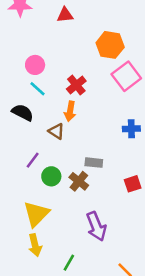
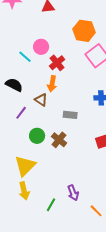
pink circle: (35, 65) -> (41, 47), moved
cyan line: (38, 89) -> (25, 57), moved
purple line: (33, 160) -> (21, 113), moved
gray rectangle: (94, 163) -> (70, 115), moved
purple arrow: (96, 226) -> (73, 193), moved, size x0.7

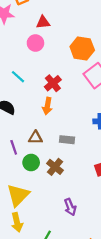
pink circle: (41, 47) -> (35, 43), moved
brown triangle: (41, 100) -> (35, 138), moved, turned -32
purple line: (21, 113) -> (14, 147), moved, turned -56
purple arrow: (73, 193) -> (70, 207), moved

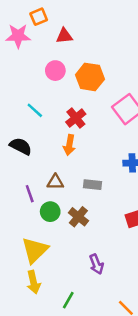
red triangle: (43, 22) -> (64, 36), moved
orange hexagon: (82, 48) -> (90, 77), moved

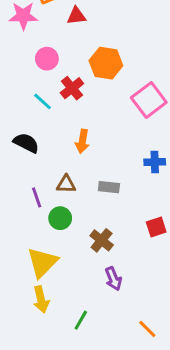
pink circle: (55, 71) -> (47, 59), moved
red cross: (76, 118) -> (72, 88), moved
brown cross: (78, 217) -> (102, 240), moved

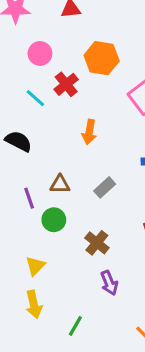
orange arrow: (82, 141) -> (89, 132), moved
gray rectangle: (109, 187) -> (105, 187), turned -48
yellow triangle: (42, 262) -> (35, 266), size x0.6

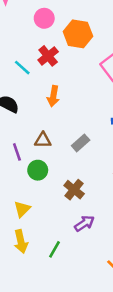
pink circle: (40, 53) -> (44, 18), moved
orange arrow: (89, 132) -> (53, 96), moved
purple arrow: (109, 283) -> (84, 223), turned -102
green line: (75, 326) -> (55, 249), moved

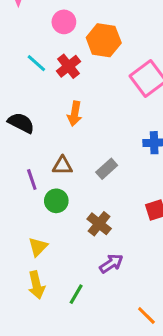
cyan line: (22, 68) -> (36, 63), moved

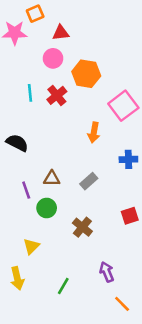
cyan line: (36, 63) -> (30, 93), turned 42
orange arrow: (75, 114) -> (94, 133), moved
purple arrow: (111, 264) -> (107, 272), moved, turned -78
yellow arrow: (36, 285) -> (17, 278), moved

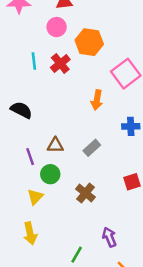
yellow triangle: (31, 246) -> (35, 197), moved
yellow arrow: (17, 278) -> (30, 233), moved
green line: (63, 286) -> (77, 255), moved

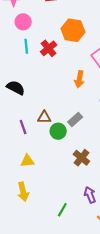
pink circle: (57, 27) -> (23, 22), moved
green circle: (50, 174) -> (58, 131), moved
brown cross: (85, 193) -> (81, 158), moved
yellow triangle: (35, 197) -> (27, 161), turned 40

